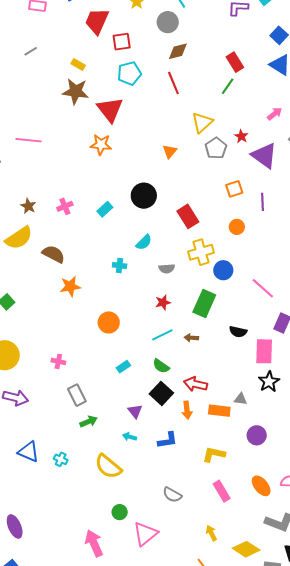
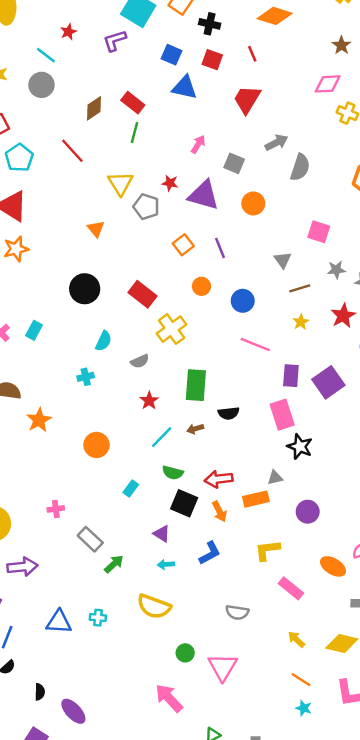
brown diamond: (178, 51) -> (94, 108), moved
cyan rectangle: (105, 209) -> (34, 330), moved
blue circle: (223, 270) -> (243, 301), moved
black semicircle: (238, 332) -> (229, 413), moved

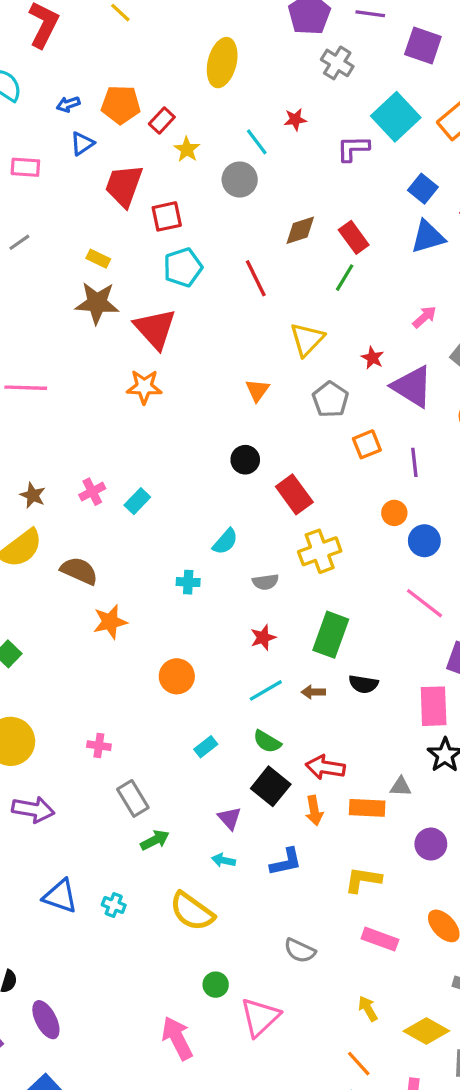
blue triangle: (185, 87) -> (428, 237), turned -44
gray pentagon: (146, 207) -> (330, 399), moved
orange circle: (201, 286) -> (394, 513), moved
black circle: (85, 289) -> (245, 460), moved, size x0.7
pink rectangle: (291, 588) -> (380, 939), turned -35

